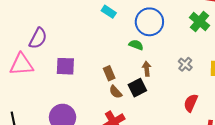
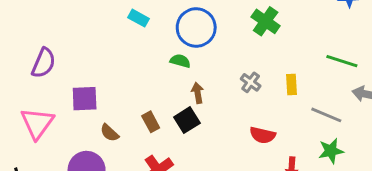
pink triangle: (21, 64) -> (37, 123), moved, turned -45
brown rectangle: (109, 73) -> (151, 122), moved
brown semicircle: (116, 92) -> (109, 133), moved
red semicircle: (191, 103) -> (263, 135), turned -96

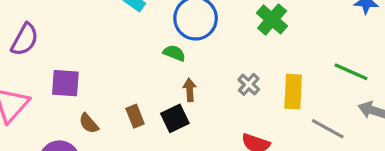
yellow rectangle: (292, 85) -> (293, 92), size x1.5

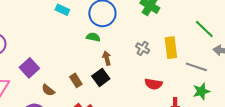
green line: (351, 72) -> (204, 29), turned 30
purple square: (65, 83) -> (29, 68), turned -36

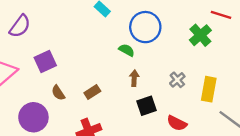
black square: (101, 77) -> (147, 106), moved
brown rectangle: (76, 80) -> (92, 92), turned 72

